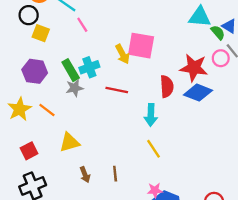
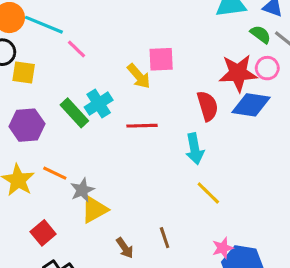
green semicircle: (218, 32) -> (260, 34), moved
pink square: (141, 46) -> (161, 59), size x0.7
pink circle: (221, 58) -> (267, 68), moved
gray star: (75, 88) -> (82, 190), moved

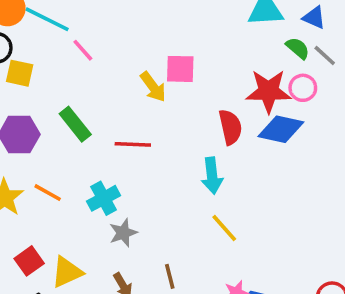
cyan cross: (99, 104) -> (104, 198), moved
red line: (142, 126) -> (133, 144), moved
gray star: (82, 190) -> (123, 233), moved
yellow triangle: (94, 209) -> (67, 272), moved

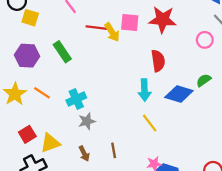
green semicircle: (298, 48) -> (204, 80), moved, turned -80
red star: (269, 91) -> (163, 20), moved
blue diamond: (281, 129) -> (179, 94), moved
red line: (133, 144) -> (97, 28), moved

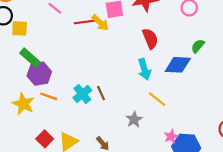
green rectangle: (62, 52) -> (30, 58), moved
purple hexagon: (27, 56) -> (39, 74), moved
gray star: (87, 121) -> (134, 120), moved
brown line: (114, 150) -> (101, 93), moved

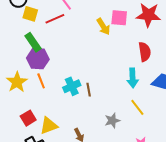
red line: (85, 22) -> (55, 19), moved, turned -30
orange line: (49, 96) -> (41, 81), turned 35

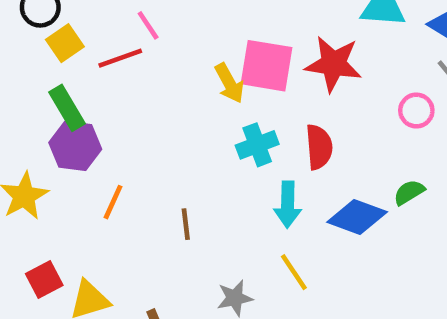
yellow square: (30, 14) -> (65, 43), turned 35
pink square: (119, 18) -> (266, 66), size x1.4
orange line: (41, 81) -> (113, 202), moved, turned 42
cyan cross: (72, 86) -> (257, 145), moved

